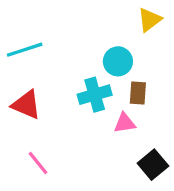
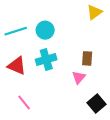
cyan circle: (118, 61) -> (45, 30), moved
cyan cross: (95, 95) -> (46, 59), moved
pink triangle: (125, 123) -> (79, 77), turned -40

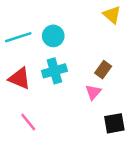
yellow triangle: (94, 12) -> (112, 15), turned -42
brown rectangle: (87, 58) -> (103, 70), turned 32
black square: (97, 104) -> (114, 123), turned 30

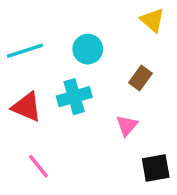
cyan circle: (53, 36) -> (88, 49), moved
brown rectangle: (103, 70) -> (140, 78), moved

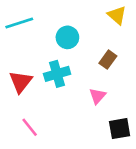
cyan line: (25, 51) -> (19, 23), moved
red triangle: (27, 107) -> (21, 82), turned 45

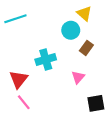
yellow triangle: (117, 15) -> (84, 14), moved
cyan circle: (67, 37) -> (71, 30), moved
red triangle: (21, 82) -> (19, 79), moved

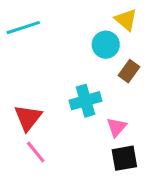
cyan cross: (46, 59) -> (85, 101), moved
pink triangle: (78, 77) -> (117, 127), moved
black square: (96, 103) -> (124, 158), moved

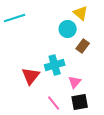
red triangle: (28, 118) -> (31, 76), moved
pink line: (36, 152) -> (54, 103), moved

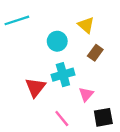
yellow triangle: (81, 13) -> (86, 25), moved
cyan circle: (68, 29) -> (57, 41), moved
black square: (80, 102) -> (103, 117), moved

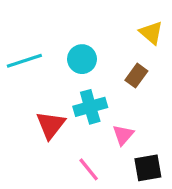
cyan line: (17, 20) -> (24, 61), moved
yellow triangle: (86, 25) -> (151, 33), moved

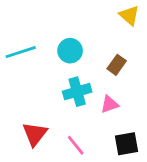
yellow triangle: (151, 33) -> (129, 15), moved
red triangle: (51, 125) -> (35, 134), moved
pink triangle: (123, 135) -> (110, 104), moved, turned 30

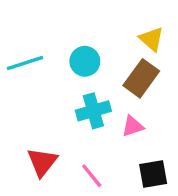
yellow triangle: (129, 15) -> (151, 39), moved
brown rectangle: (117, 65) -> (141, 78), size x1.5

